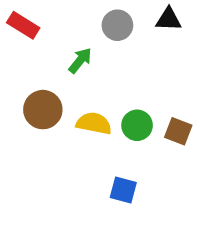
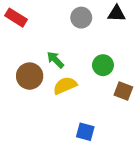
green arrow: (80, 61) -> (55, 60), moved, turned -84
yellow semicircle: (94, 123) -> (65, 86), turned -35
green circle: (137, 125) -> (103, 65), moved

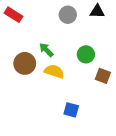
yellow semicircle: (65, 86) -> (54, 71), turned 42

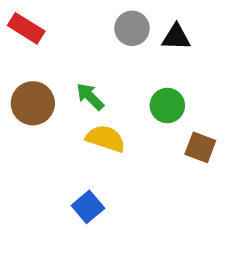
black triangle: (97, 11) -> (176, 37), moved
brown circle: (25, 63) -> (33, 103), moved
blue square: (71, 110) -> (88, 207), moved, turned 35

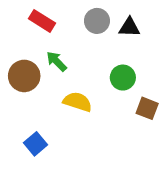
red rectangle: (26, 28) -> (42, 21), moved
green arrow: (90, 97) -> (57, 61), moved
blue square: (88, 207) -> (35, 144), moved

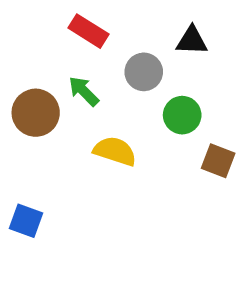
red rectangle: (42, 21) -> (88, 31), moved
gray circle: (97, 21) -> (144, 72), moved
blue square: (35, 144) -> (26, 221), moved, turned -30

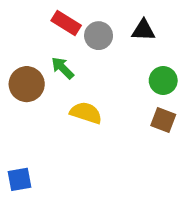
gray circle: (144, 72) -> (99, 36), moved
green circle: (182, 115) -> (163, 81), moved
blue square: (26, 221) -> (19, 179), moved, turned -30

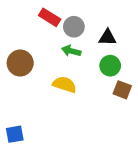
black triangle: (143, 30) -> (107, 37), moved
green arrow: (63, 68) -> (71, 51), moved, turned -30
green circle: (163, 81) -> (110, 66), moved

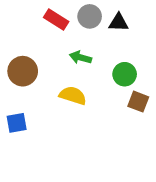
gray circle: (74, 27) -> (90, 16), moved
black triangle: (107, 37) -> (119, 22), moved
blue square: (15, 134) -> (17, 123), moved

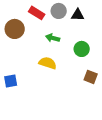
brown circle: (23, 71) -> (15, 29), moved
brown square: (138, 102) -> (91, 77), moved

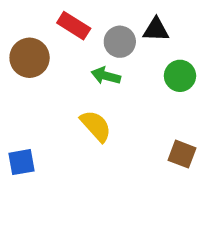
gray circle: (59, 11) -> (120, 42), moved
green circle: (82, 49) -> (180, 76), moved
yellow semicircle: (48, 63) -> (96, 126), turned 30

